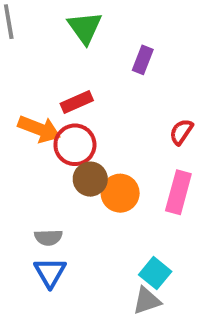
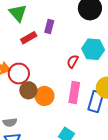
red rectangle: (77, 102) -> (29, 38), moved

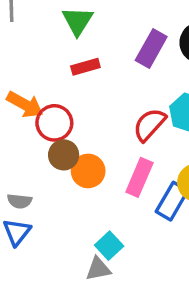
purple rectangle: (49, 26) -> (151, 49), moved, size x1.5
red semicircle: (73, 61) -> (149, 125), size x1.5

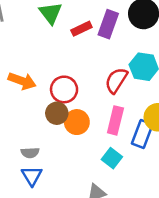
red rectangle: (85, 67) -> (81, 29), moved
red circle: (54, 123) -> (64, 89), moved
cyan square: (109, 246) -> (112, 158), moved

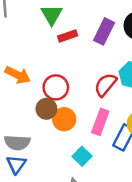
red rectangle: (81, 29) -> (68, 36), moved
gray semicircle: (30, 153) -> (17, 143), size x1.5
cyan square: (112, 158) -> (82, 156), moved

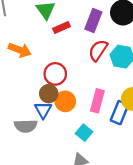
orange arrow: (18, 75) -> (20, 50), moved
red semicircle: (105, 85) -> (98, 50), moved
blue triangle: (16, 164) -> (43, 110), moved

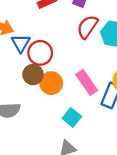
pink rectangle: (97, 101) -> (87, 82), turned -50
blue triangle: (43, 110) -> (21, 43), moved

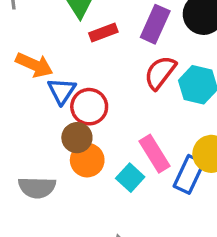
orange circle: (51, 83) -> (87, 160), moved
cyan square: (72, 117) -> (130, 178), moved

